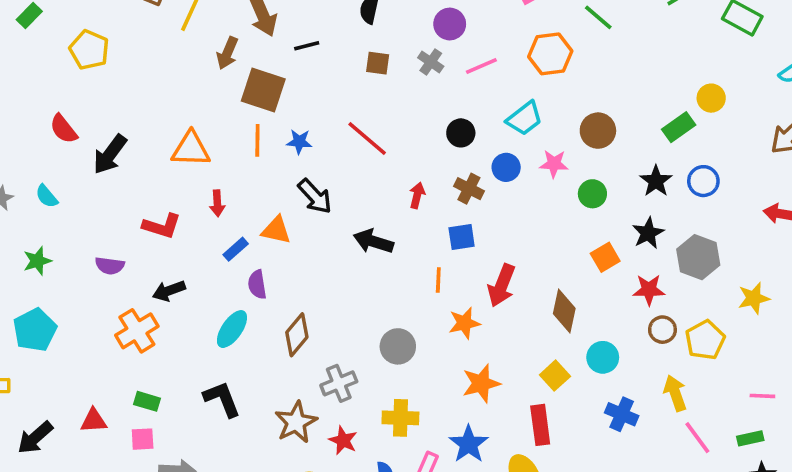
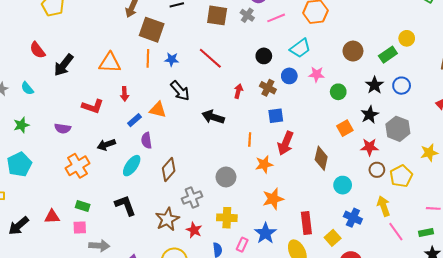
brown square: (378, 63) -> (217, 15), size x1.5
brown circle: (598, 131) -> (353, 51), moved
blue square: (462, 237) -> (276, 116), moved
black arrow: (169, 291) -> (106, 145), moved
yellow square: (555, 376) -> (333, 238), moved

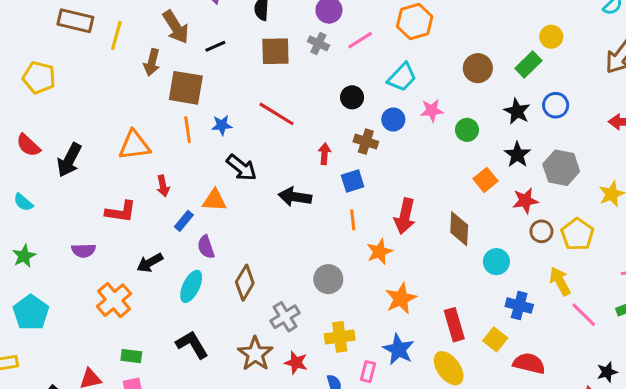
blue square: (276, 116) -> (353, 181), moved

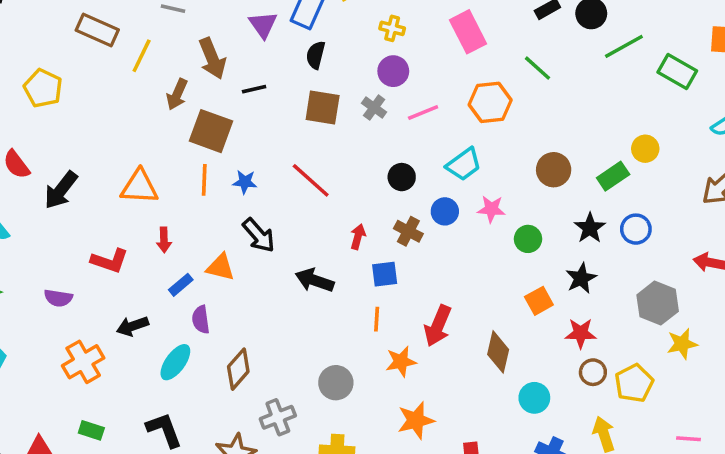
gray hexagon: (561, 168) -> (658, 303), moved

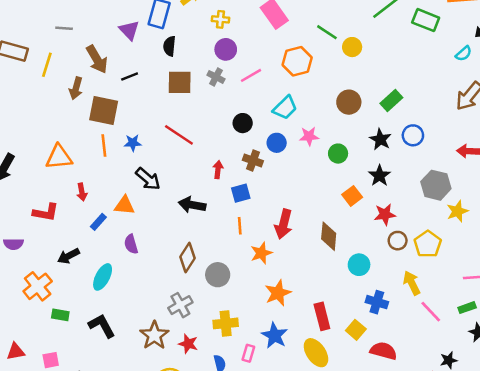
yellow circle: (645, 149) -> (352, 47), moved
purple semicircle: (201, 320) -> (131, 244), moved
brown diamond: (238, 369) -> (187, 257), moved
green rectangle: (91, 430) -> (60, 315), moved

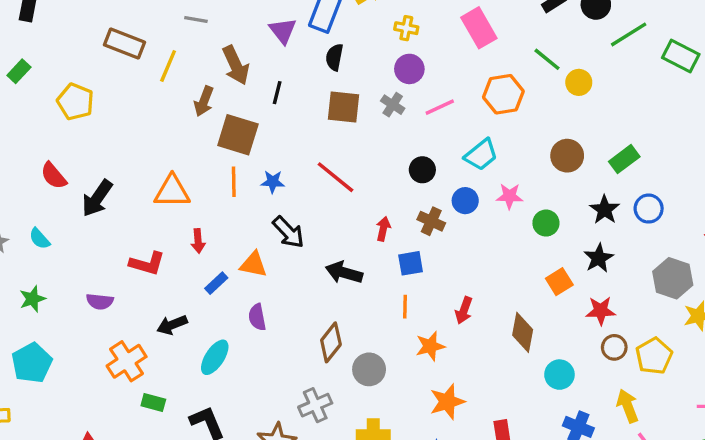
black line: (130, 76) -> (277, 93), turned -60
red arrow: (284, 224) -> (464, 310), size x0.7

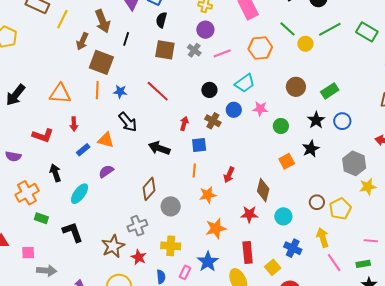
green line: (629, 34) -> (330, 29), moved
red star: (601, 311) -> (249, 214), moved
purple semicircle: (257, 317) -> (106, 171), turned 63
black arrow: (172, 325) -> (55, 173), turned 90

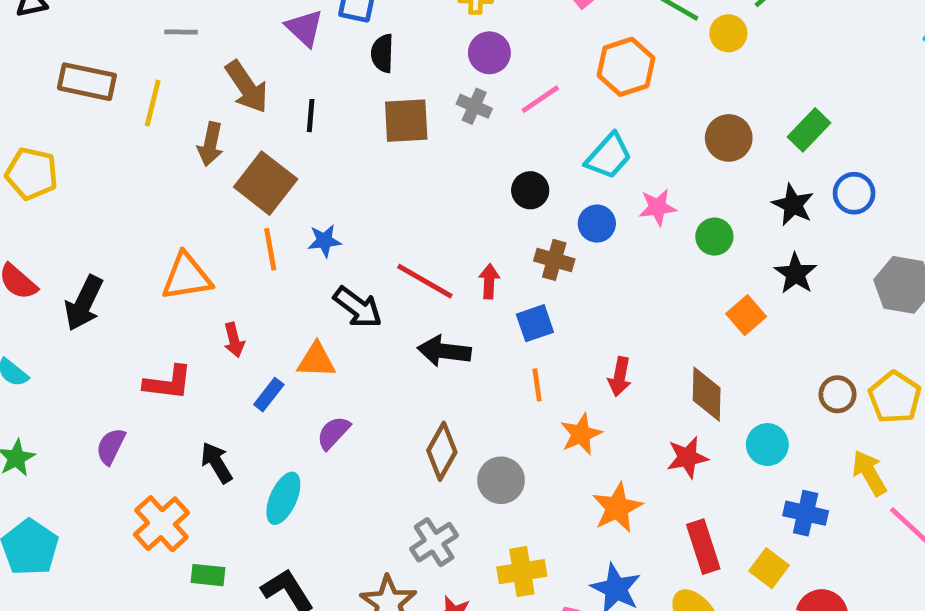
brown square: (101, 62) -> (266, 183), turned 30
red line: (158, 91) -> (425, 281), moved
purple semicircle: (13, 156) -> (111, 446), turned 119

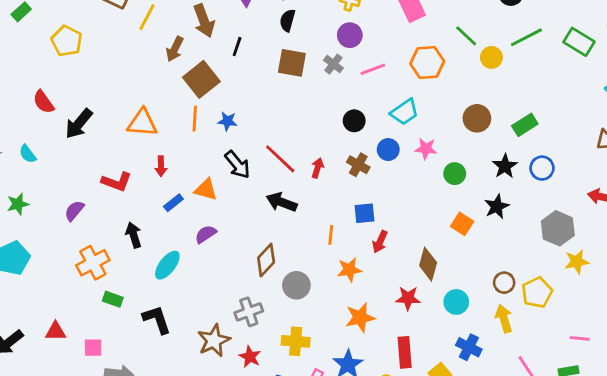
orange square: (746, 315) -> (462, 224), turned -30
blue square: (535, 323) -> (365, 213), moved
yellow arrow: (869, 473) -> (504, 319), moved

